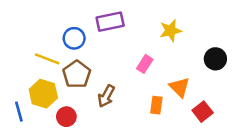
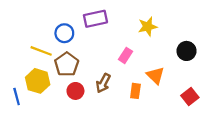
brown arrow: (106, 96) -> (103, 83), moved
red square: (203, 112) -> (190, 96), moved
red circle: (66, 117) -> (75, 91), moved

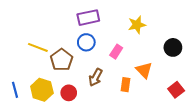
blue circle: (64, 33) -> (86, 42), moved
yellow hexagon: (38, 81) -> (42, 90), moved
red circle: (75, 91) -> (69, 93), moved

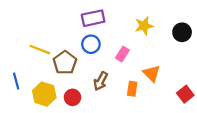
black circle: (173, 47) -> (182, 32), moved
blue line: (15, 90) -> (16, 81), moved

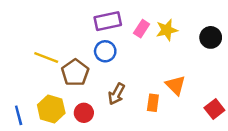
pink rectangle: (122, 54) -> (142, 29), moved
blue line: (16, 81) -> (19, 115), moved

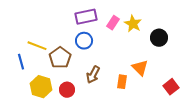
yellow star: (167, 30) -> (133, 24), turned -30
black circle: (211, 37) -> (159, 38), moved
blue line: (19, 115) -> (21, 62), moved

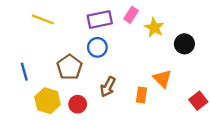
pink rectangle: (113, 23) -> (131, 15), moved
yellow line: (37, 46) -> (43, 19), moved

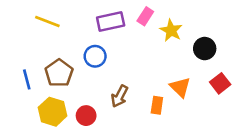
blue circle: (97, 47) -> (95, 56), moved
brown pentagon: (70, 67) -> (59, 73), moved
red square: (198, 101) -> (220, 83), moved

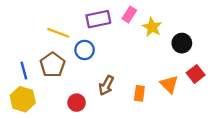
yellow line: (47, 21) -> (58, 33), moved
orange triangle: (180, 87) -> (169, 84), moved
yellow hexagon: (53, 112) -> (23, 99), moved

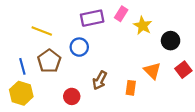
yellow line: (58, 33) -> (42, 31), moved
orange triangle: (169, 84) -> (152, 71), moved

